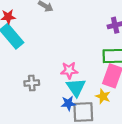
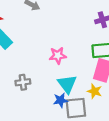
pink star: (69, 70) -> (58, 55), moved

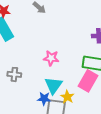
yellow star: (95, 91) -> (67, 97), moved

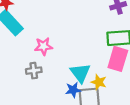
pink star: (51, 58) -> (43, 46), moved

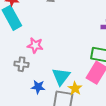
blue star: (73, 90) -> (38, 87), moved

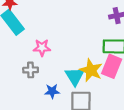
yellow star: (75, 88) -> (91, 70), moved, size x1.5

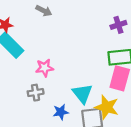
yellow star: (91, 70) -> (107, 107), moved

